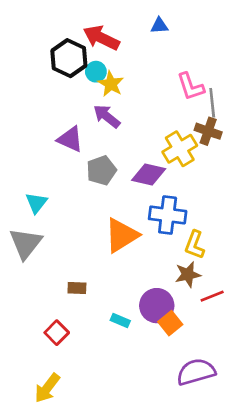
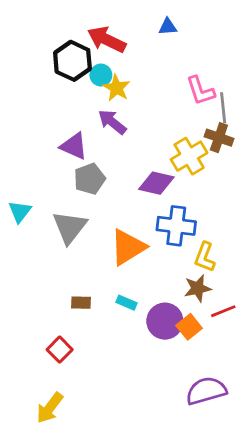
gray pentagon: (101, 170) -> (89, 179), moved
cyan triangle: (36, 203) -> (20, 212), moved
gray triangle: (26, 243) -> (70, 227), moved
cyan rectangle: (120, 320) -> (126, 303), moved
orange square: (170, 323) -> (189, 327), moved

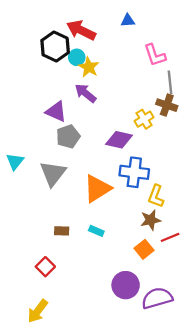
pink L-shape: (200, 91) -> (155, 55), moved
yellow cross: (189, 156) -> (144, 119), size x0.7
purple circle: (165, 321) -> (126, 285), moved

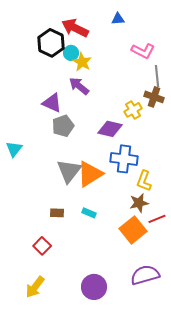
pink L-shape: (155, 55) -> (143, 51), turned -45
gray triangle: (53, 173) -> (69, 171), moved
orange square: (144, 249) -> (133, 230), size x1.5
purple circle: (126, 285) -> (94, 287), moved

